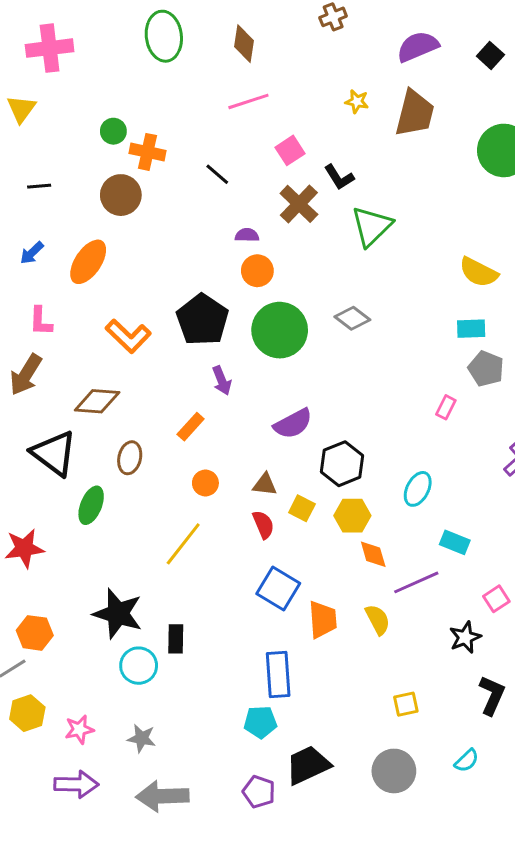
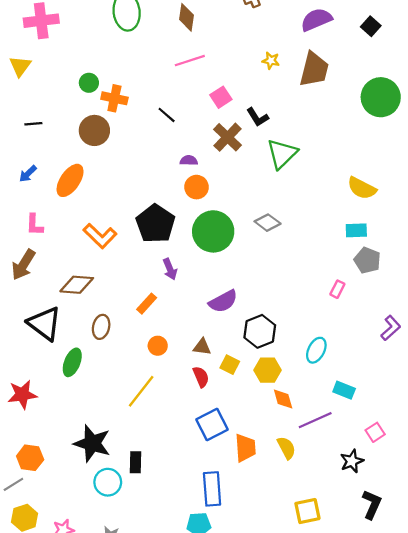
blue square: (278, 588) -> (212, 425), turned 32
yellow square: (406, 704) -> (307, 511), size x1.4

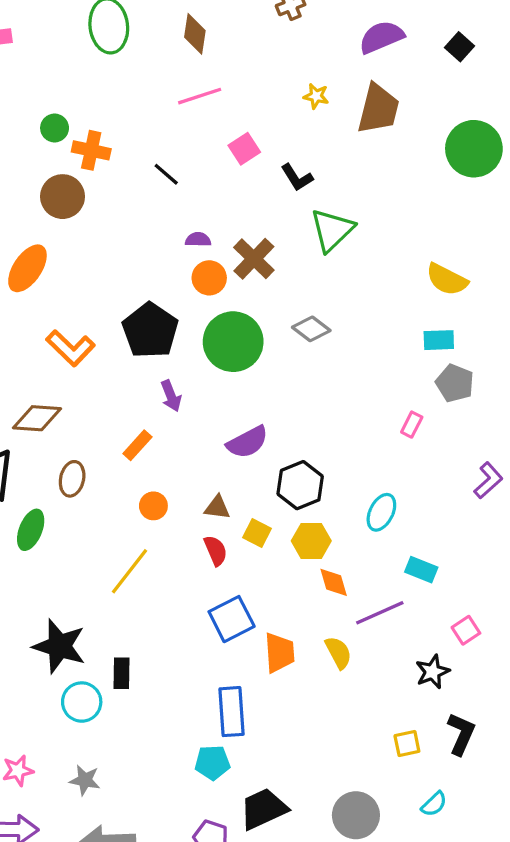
brown cross: (228, 137) -> (254, 259), moved
yellow square: (307, 511) -> (407, 743), moved, size x0.7

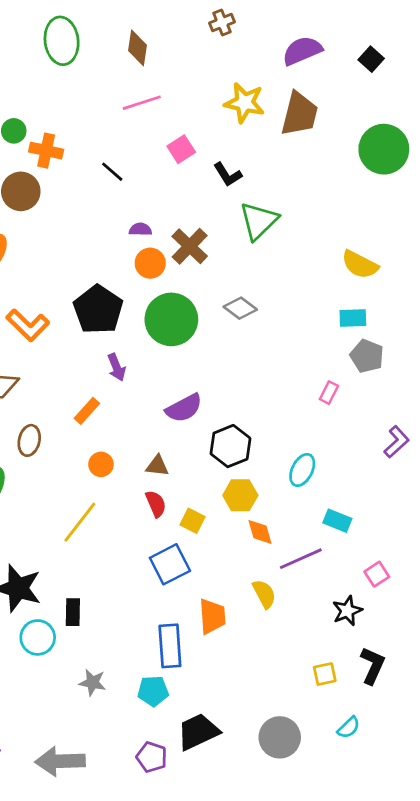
yellow star: (316, 96) -> (245, 103), size x1.8
yellow square: (257, 533) -> (192, 521), moved
orange trapezoid: (279, 653) -> (212, 616), moved
gray star: (85, 780) -> (93, 682), moved

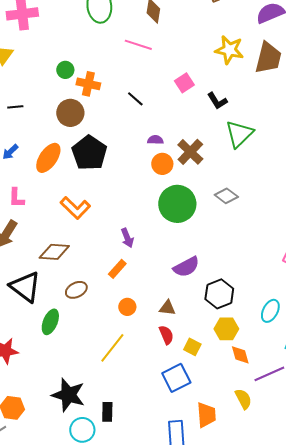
pink line: (142, 103) -> (138, 45), moved, turned 36
black pentagon: (98, 310) -> (89, 153), moved
purple arrow: (116, 367) -> (127, 238), moved
brown ellipse: (29, 440) -> (76, 290), turned 50

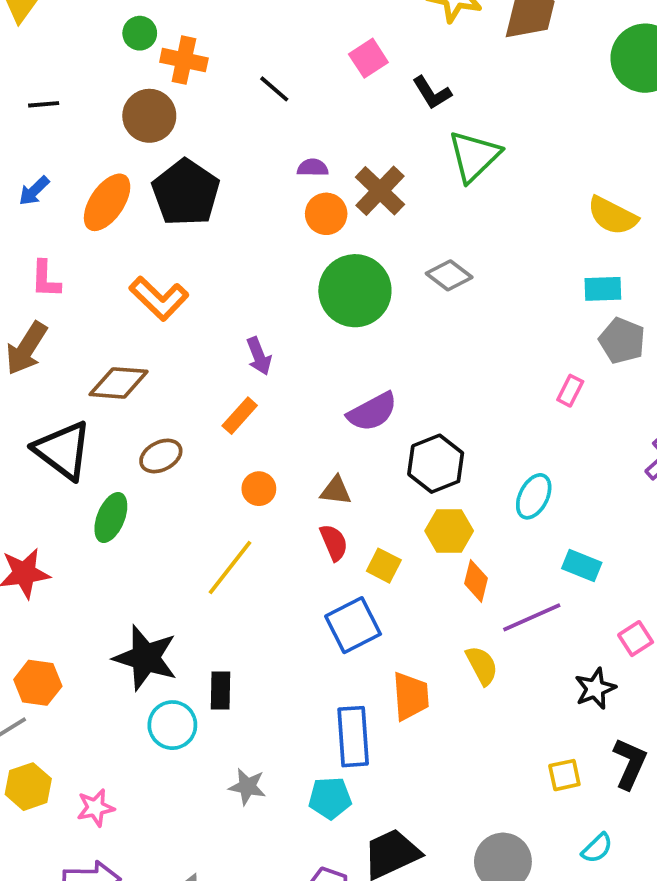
orange diamond: (240, 355) -> (476, 581), turned 30

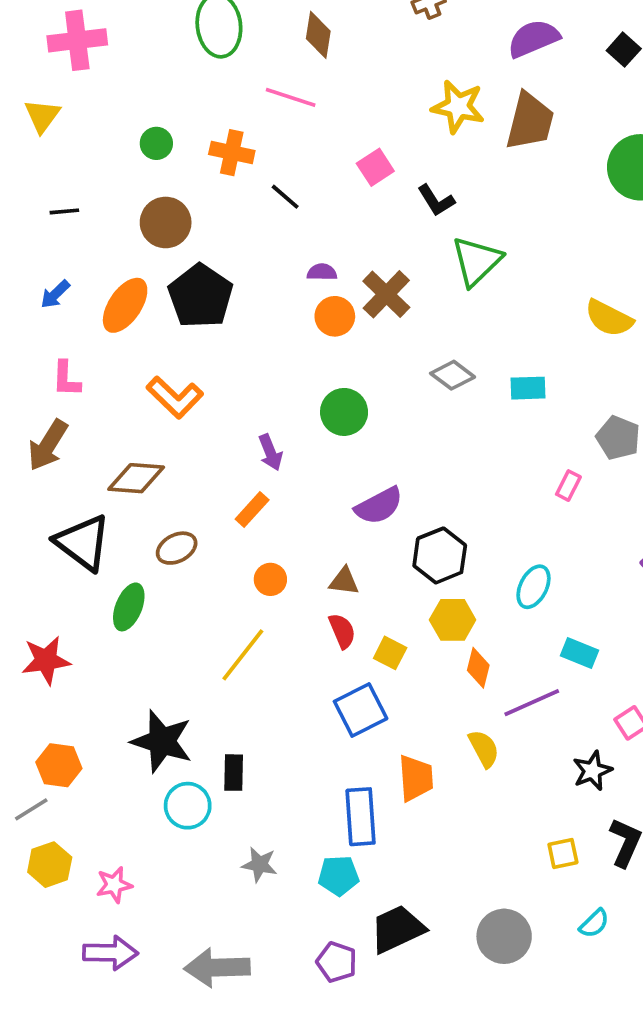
orange cross: (184, 60) -> (232, 153), moved
cyan rectangle: (603, 289) -> (528, 388), moved
green circle: (355, 291) -> (344, 412), moved, size x0.7

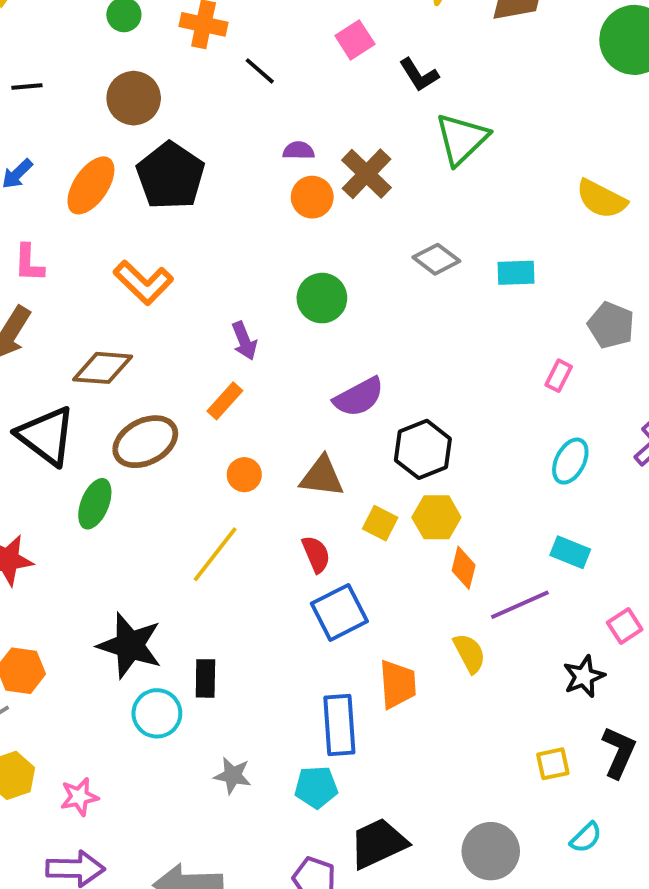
brown ellipse: (177, 548) -> (145, 442), size x1.5
brown triangle: (344, 581) -> (322, 477), size x1.4
cyan ellipse: (534, 587) -> (570, 461), moved
red semicircle: (342, 631) -> (316, 554), moved
yellow square: (390, 653) -> (380, 523), moved

